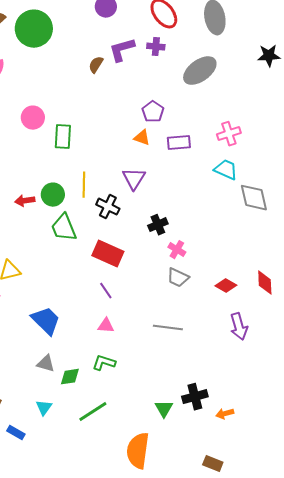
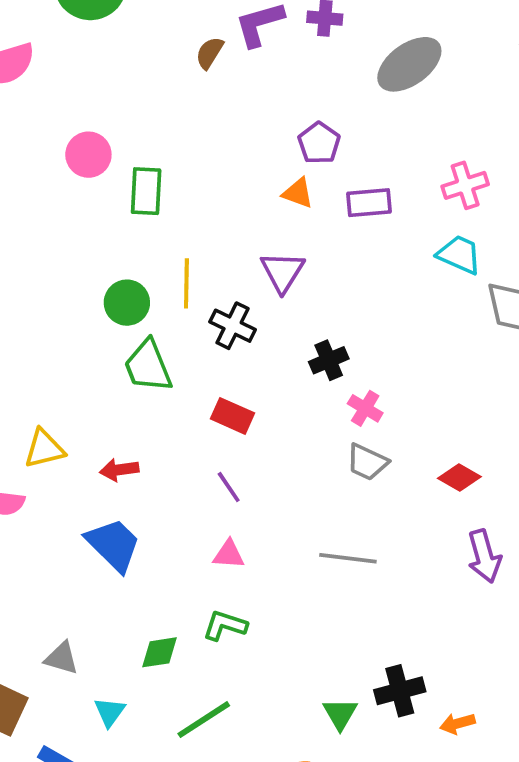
red arrow: (25, 201) -> (119, 470), moved
red rectangle: (108, 254) -> (233, 416), size x0.7
gray triangle: (46, 364) -> (62, 658), moved

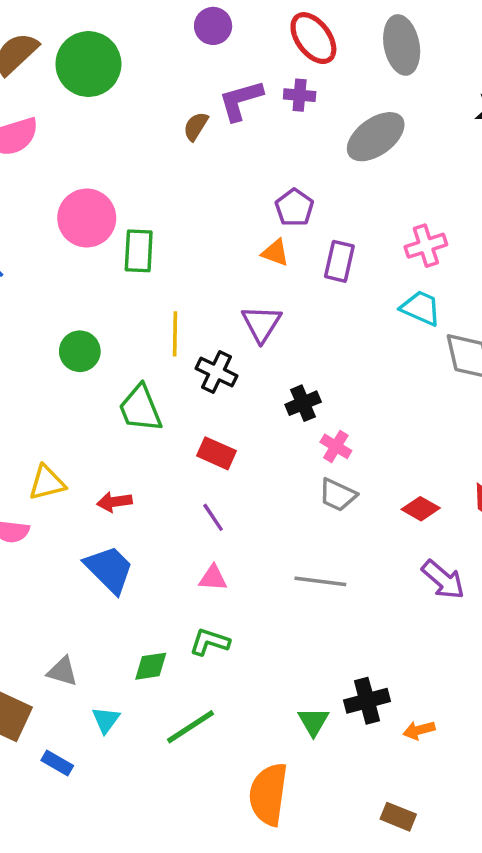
pink circle: (88, 155) -> (87, 218), size x1.4
purple rectangle: (369, 203) -> (339, 261), turned -72
green circle: (127, 303) -> (80, 351), moved
purple arrow: (484, 556) -> (443, 580), turned -33

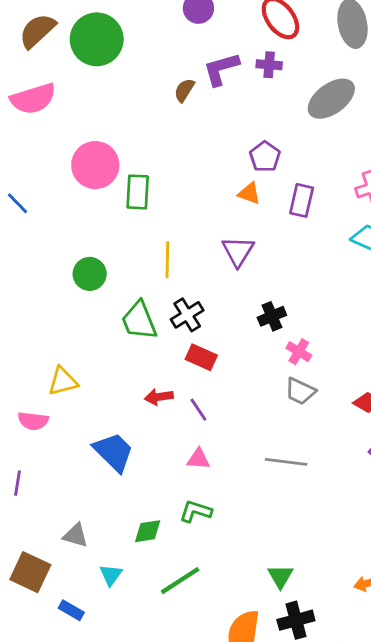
black cross: (216, 372) -> (187, 315), moved, turned 32
red arrow: (114, 502) -> (159, 397), moved
black cross: (367, 701) -> (296, 620), moved

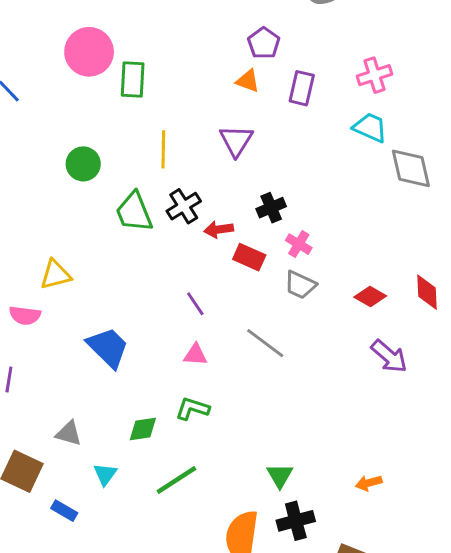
red rectangle: (201, 357) -> (249, 257), moved
red arrow: (159, 397) -> (219, 229), moved
gray line: (286, 462) -> (265, 343), moved, turned 30

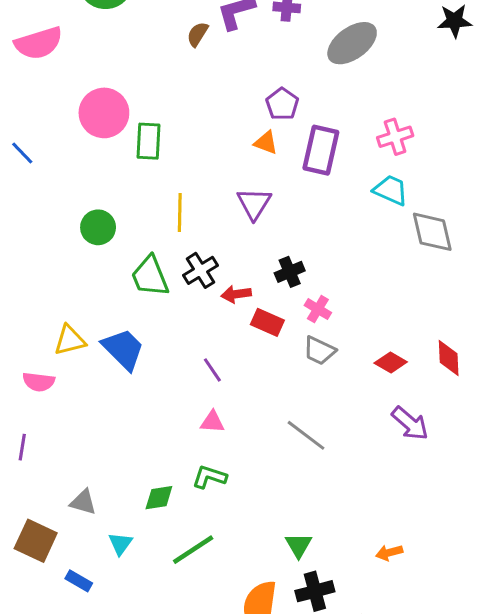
purple rectangle: (302, 88) -> (321, 150), size x1.4
gray line: (265, 343) -> (306, 435), moved
blue trapezoid: (108, 347) -> (123, 349), moved

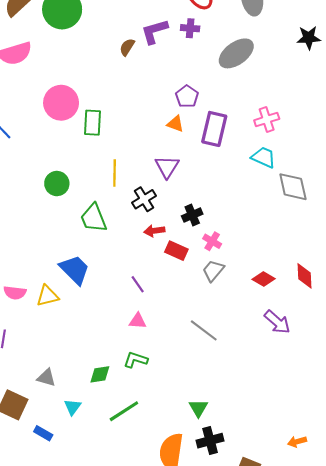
black cross: (201, 270) -> (144, 199), moved
yellow triangle: (70, 340) -> (47, 296), moved
gray trapezoid: (319, 351) -> (213, 271), turned 105
orange arrow: (389, 553) -> (297, 442), moved

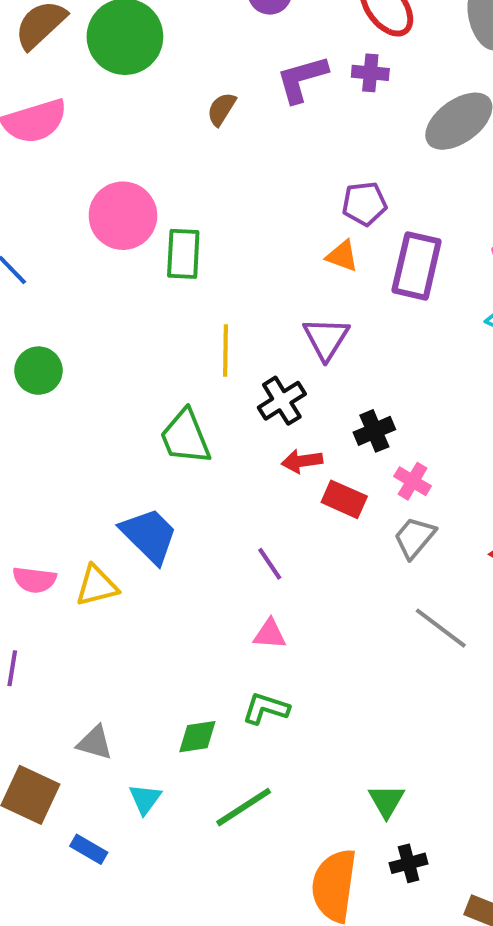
brown semicircle: (127, 47) -> (221, 109), moved
purple pentagon: (187, 96) -> (364, 204), turned 30
green circle: (57, 184) -> (38, 371), moved
gray line: (204, 330) -> (441, 628), moved
black cross: (210, 441) -> (409, 863), size x0.7

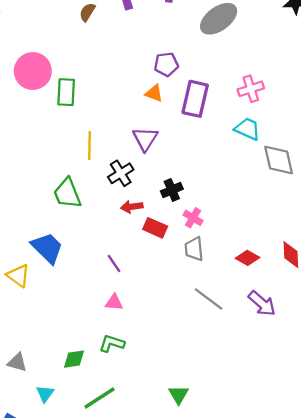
gray trapezoid: (415, 538) -> (194, 249), turned -45
yellow triangle: (97, 586) -> (18, 276), turned 50

